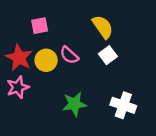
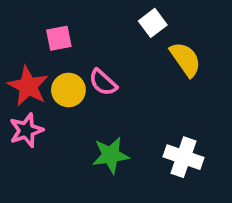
yellow semicircle: (103, 27) -> (185, 59), moved
white square: (108, 55) -> (153, 23), moved

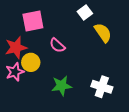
pink square: (59, 38) -> (33, 21), size x1.5
red star: (28, 86) -> (16, 48), turned 30
yellow circle: (68, 90) -> (31, 62), moved

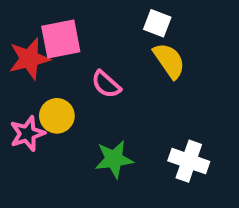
white square: (85, 13) -> (157, 23), turned -32
yellow semicircle: (103, 33) -> (169, 61), moved
red star: (16, 48) -> (29, 59), moved

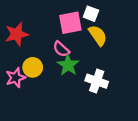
pink square: (61, 39) -> (70, 23), moved
green star: (114, 159) -> (68, 65), moved, turned -30
white cross: (189, 161) -> (97, 81), moved

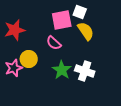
green star: (68, 65) -> (62, 70), moved

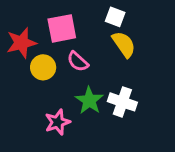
pink square: (62, 20) -> (62, 28), moved
yellow circle: (29, 59) -> (43, 67), moved
pink star: (14, 68) -> (58, 122), moved

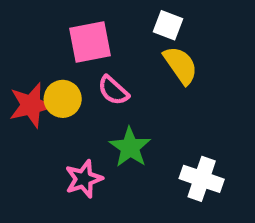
red star: (21, 43) -> (31, 105), moved
white cross: (122, 102) -> (202, 179), moved

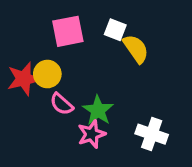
white square: (168, 25) -> (115, 30), moved
pink semicircle: (113, 90) -> (62, 104), moved
pink star: (84, 179) -> (92, 134), moved

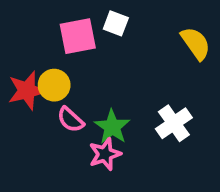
white square: (115, 30) -> (116, 23), moved
yellow semicircle: (136, 49) -> (196, 43), moved
white cross: (152, 134) -> (174, 123), moved, turned 36

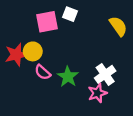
pink star: (105, 154) -> (97, 93), moved

